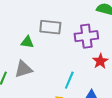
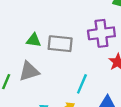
gray rectangle: (50, 27) -> (60, 44), moved

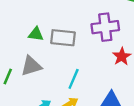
cyan line: (82, 84) -> (74, 79), moved

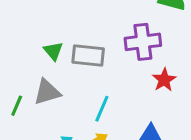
green triangle: (36, 34) -> (53, 51), turned 42

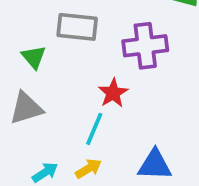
gray rectangle: (88, 56) -> (77, 27), moved
red star: (164, 80) -> (113, 93), moved

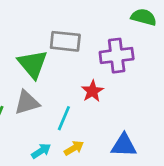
green triangle: (34, 57) -> (33, 64), size x1.6
cyan line: (94, 129) -> (64, 118), moved

